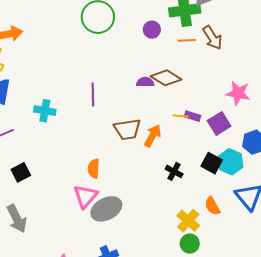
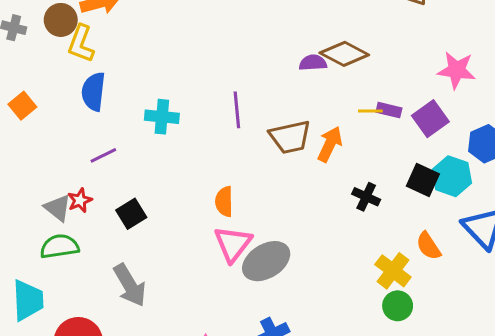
purple line: (93, 95) -> (237, 110), moved
orange semicircle: (94, 169) -> (224, 202), moved

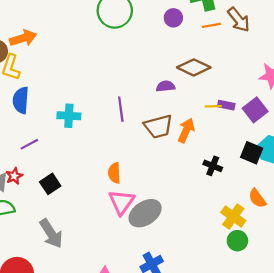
purple semicircle: (313, 63) -> (166, 86), moved

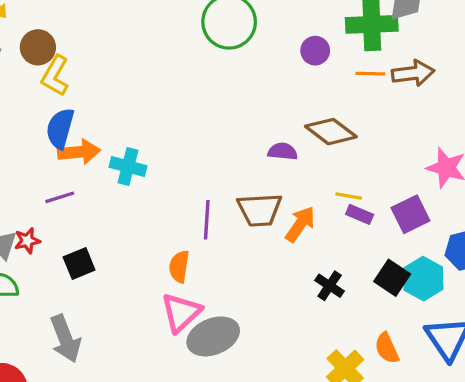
brown arrow: (239, 20) -> (413, 73), turned -70
orange arrow: (23, 38) -> (79, 152), moved
purple rectangle: (226, 105) -> (360, 214), moved
purple line: (121, 109) -> (207, 220), moved

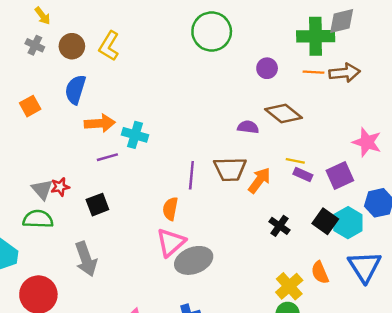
purple circle: (315, 51) -> (267, 68), moved
yellow L-shape: (55, 76) -> (109, 46), moved
blue semicircle: (60, 128) -> (75, 90), moved
purple line: (60, 197) -> (107, 157), moved

